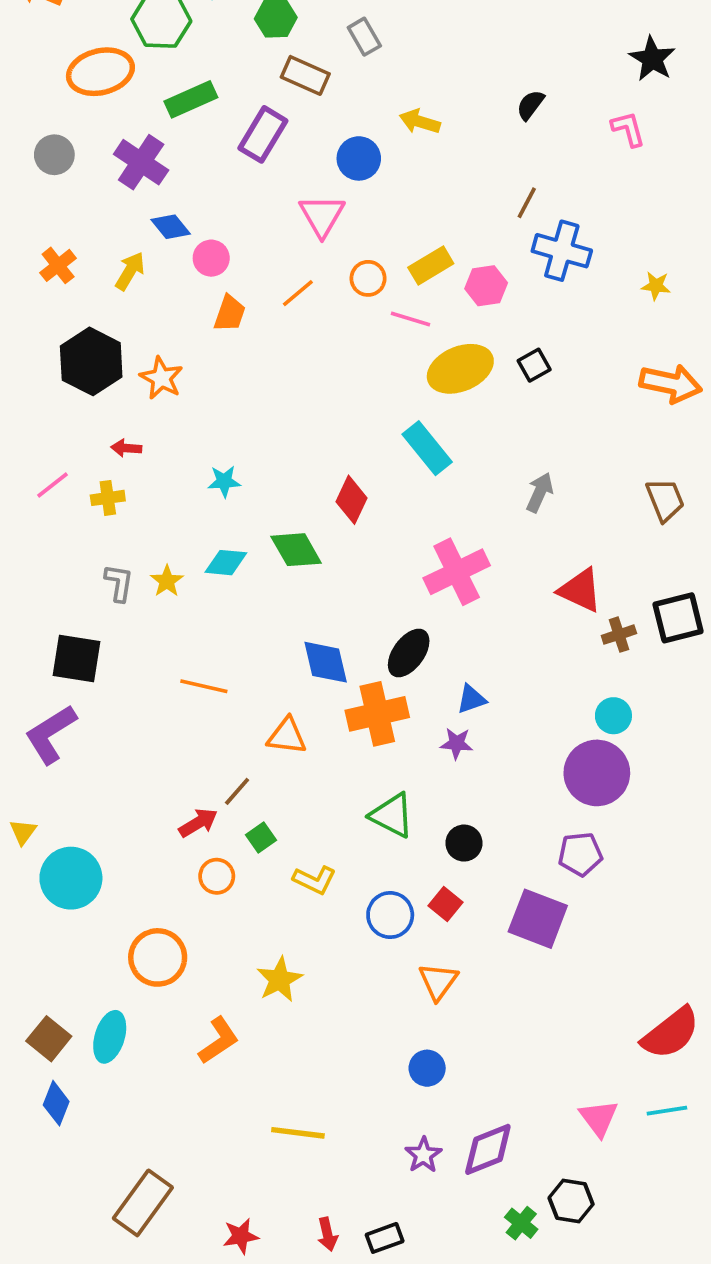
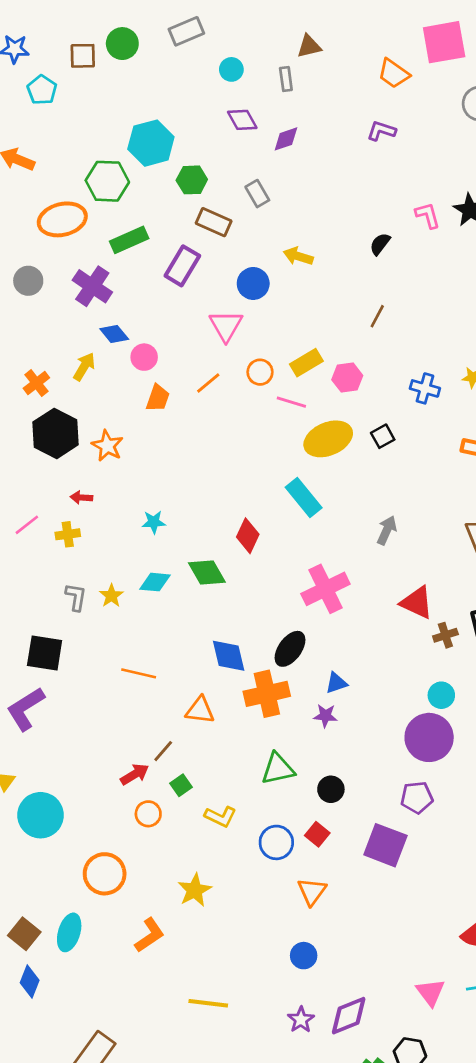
pink L-shape: (628, 129) -> (428, 215), moved
blue cross: (562, 251) -> (425, 388), moved, size x0.7
orange cross: (58, 265) -> (36, 383), moved
green triangle: (392, 815) -> (278, 769), turned -39

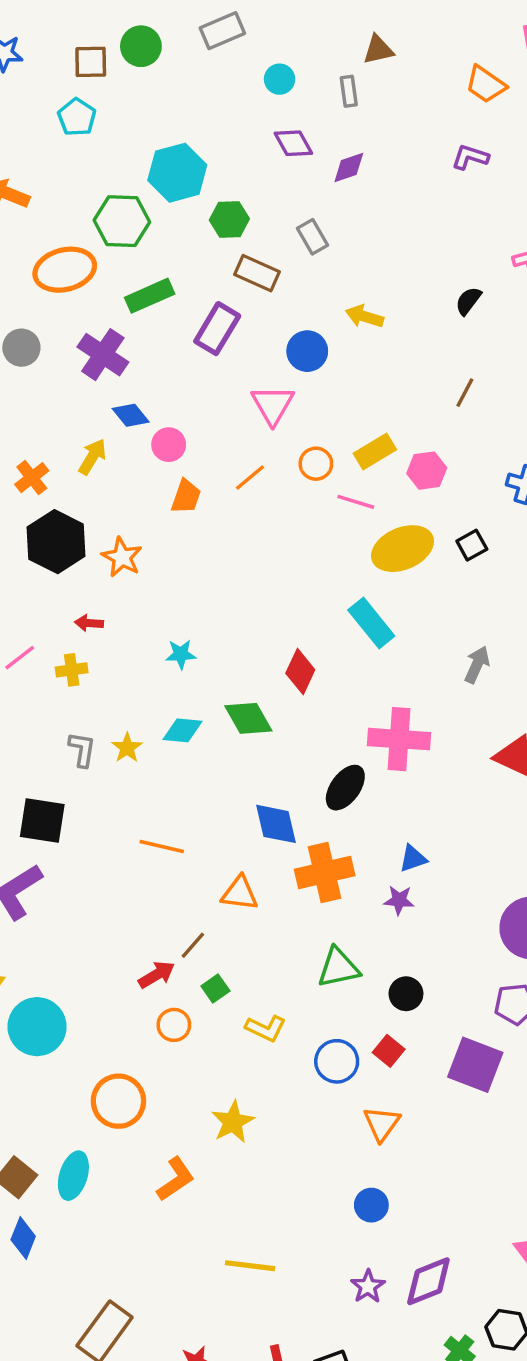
cyan pentagon: (42, 90) -> (77, 117), moved
pink cross: (325, 589) -> (399, 739), turned 30
black ellipse: (290, 649) -> (345, 788), moved

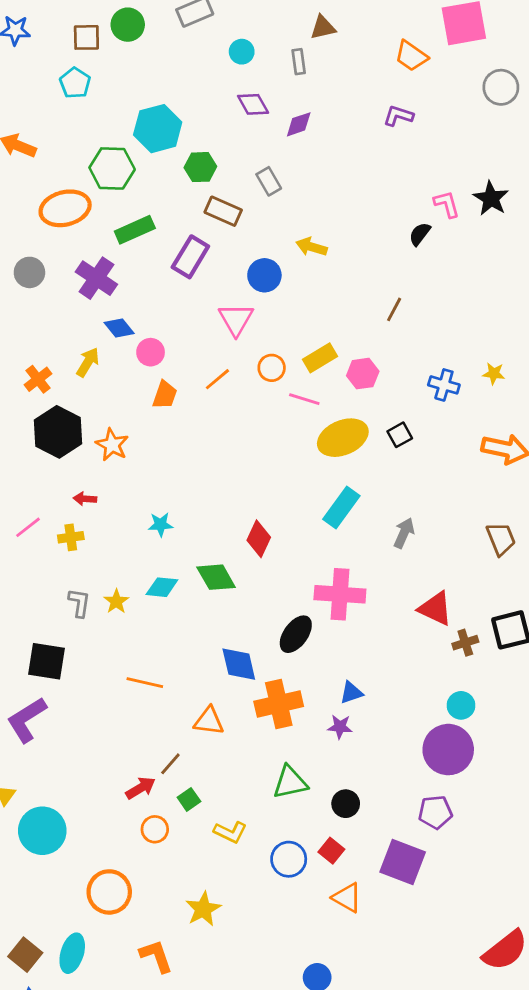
black semicircle: (468, 301) -> (420, 234), moved
cyan rectangle: (371, 623) -> (341, 507), moved, turned 75
orange triangle: (382, 1124) -> (347, 898), moved, turned -36
orange L-shape: (176, 1179) -> (156, 956), turned -75

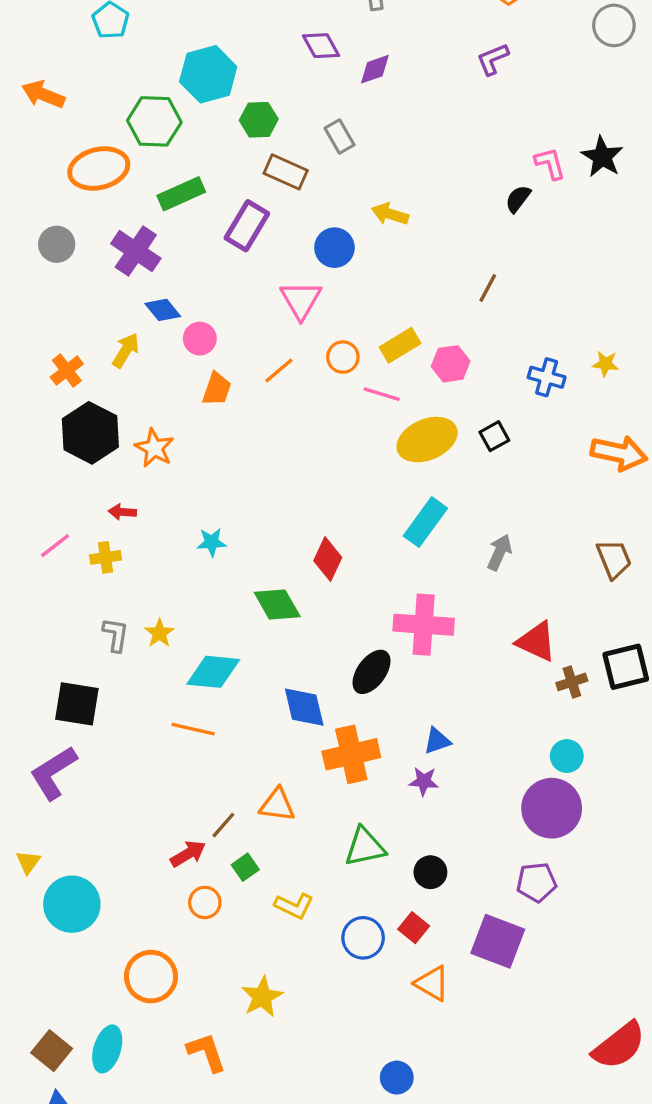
purple L-shape: (398, 116) -> (493, 59), turned -40
cyan diamond: (162, 587) -> (213, 672), moved, size x1.4
orange triangle: (209, 721) -> (277, 805), moved

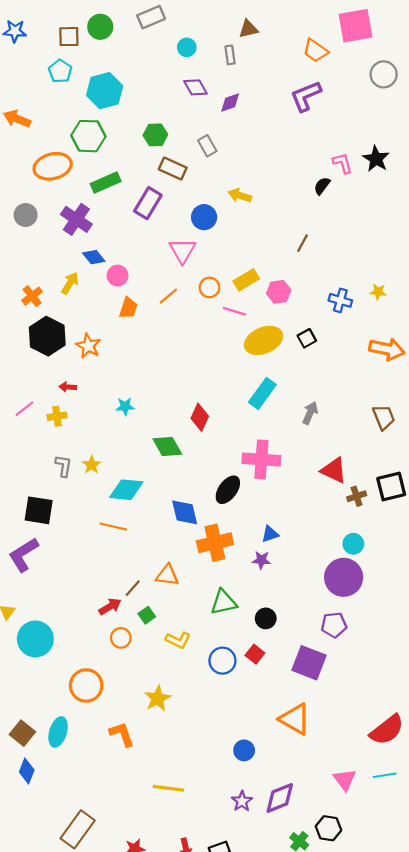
purple L-shape: (493, 59) -> (306, 96), size x1.5
cyan hexagon: (208, 74) -> (105, 91), moved
orange triangle: (432, 983) -> (295, 719), moved, size x1.4

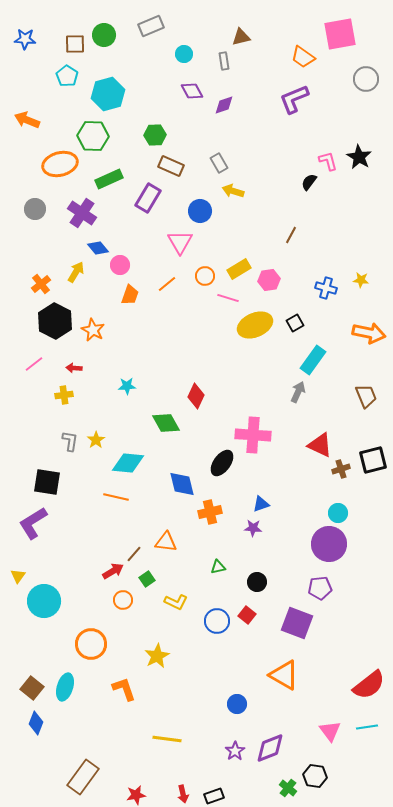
gray rectangle: (207, 146) -> (219, 163), moved
cyan rectangle: (262, 393) -> (313, 360), moved
pink line: (25, 409) -> (34, 364), moved
orange cross: (215, 543) -> (210, 512), size x0.7
green triangle: (224, 602) -> (218, 567), size x0.6

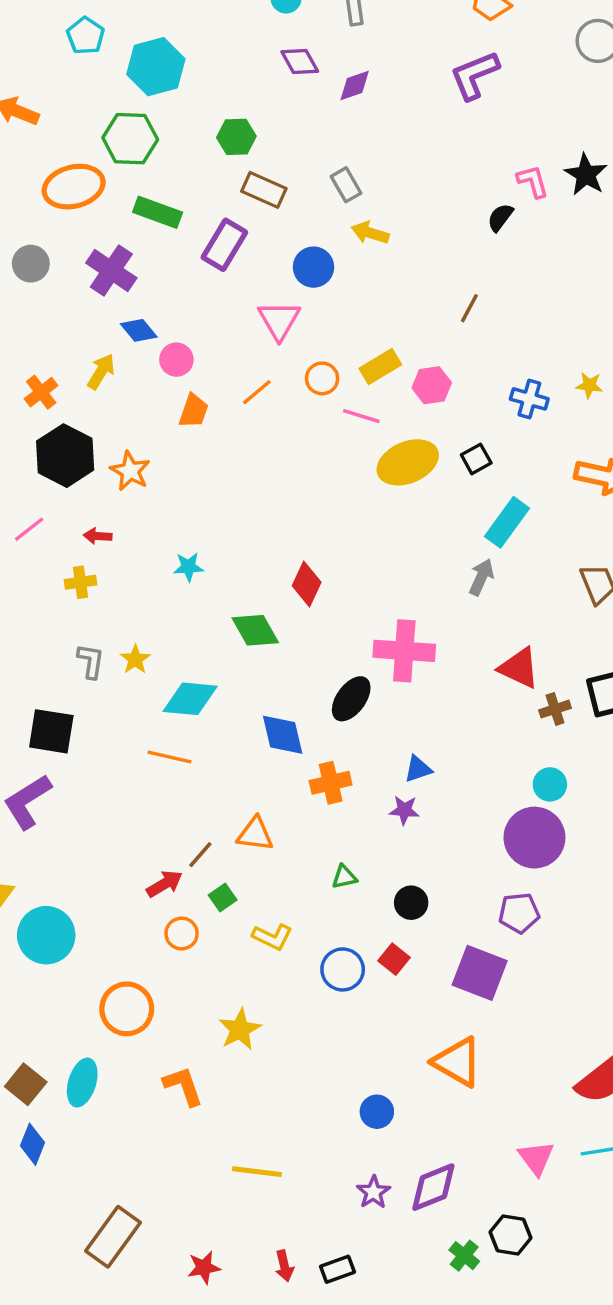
green rectangle: (109, 179) -> (158, 212), turned 44

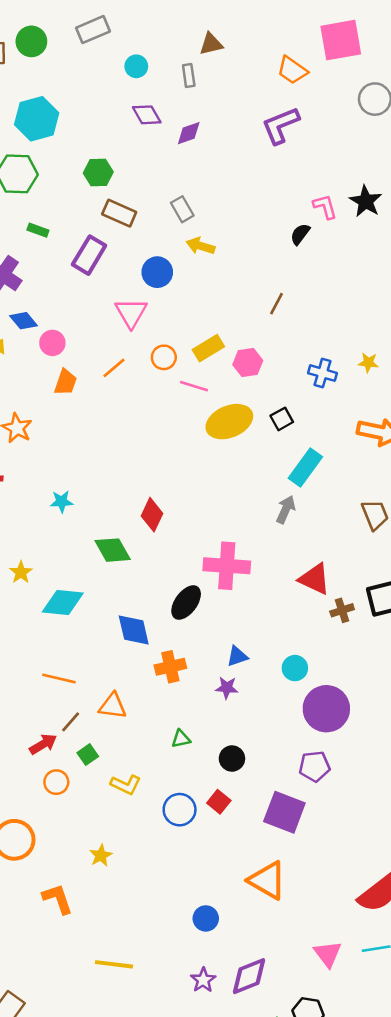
green rectangle: (158, 212) -> (38, 230), size x0.6
orange line: (170, 757) -> (59, 679), moved
cyan circle: (550, 784) -> (295, 668), moved
yellow star: (240, 1029) -> (101, 856), size x0.7

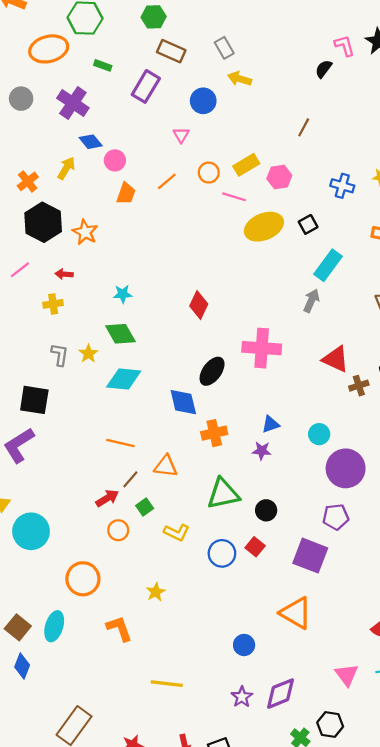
pink triangle: (131, 313) -> (181, 135), size x0.6
green diamond: (113, 550) -> (120, 334), moved
black ellipse: (186, 602) -> (212, 371), moved
green triangle: (181, 739) -> (223, 494), size x2.0

